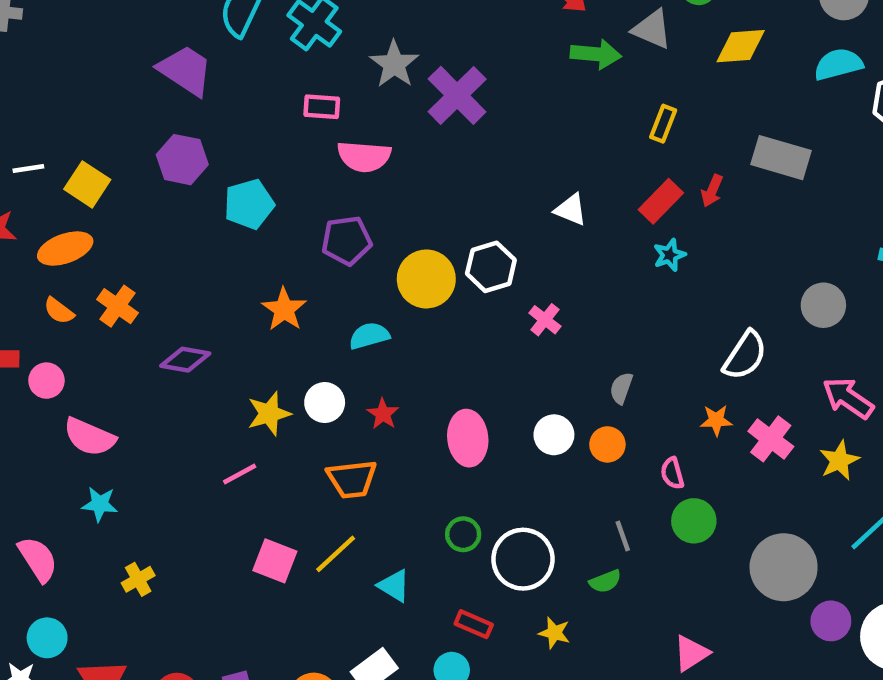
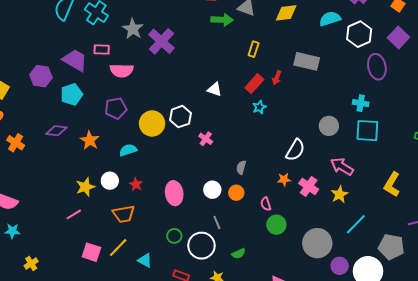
purple trapezoid: (185, 70) -> (75, 60), moved
purple diamond: (185, 360) -> (56, 131), moved
gray line: (623, 536) -> (217, 223), moved

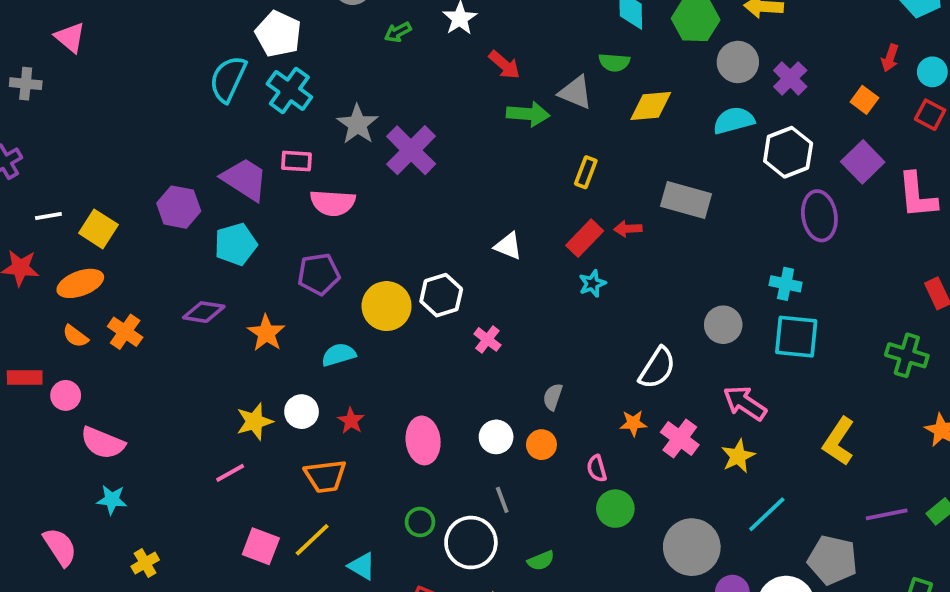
red arrow: (277, 78) -> (628, 229), turned 64

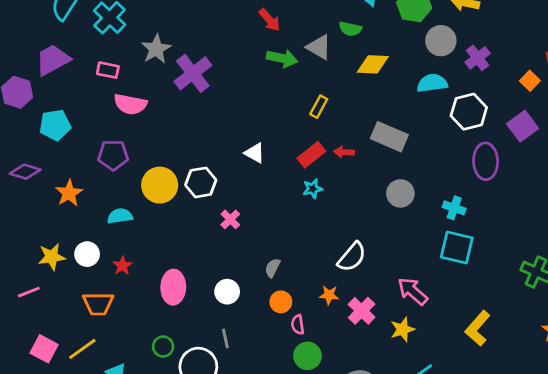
purple trapezoid: (245, 179) -> (53, 60), moved, turned -69
gray circle: (723, 325) -> (400, 193), moved
orange circle: (541, 445) -> (281, 302), moved

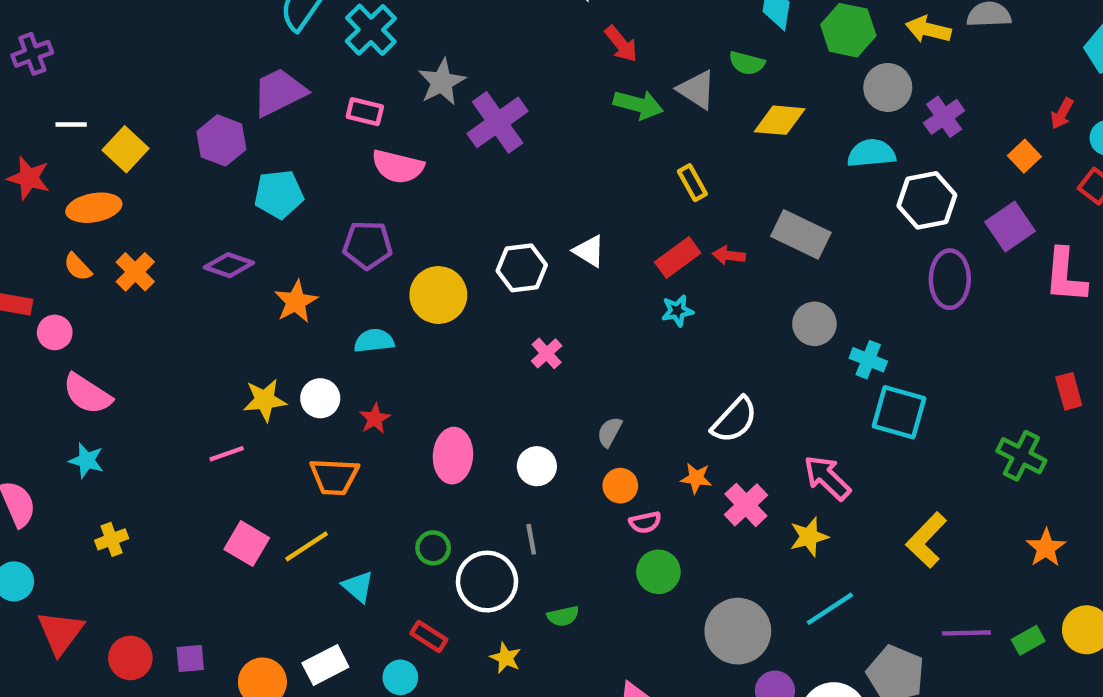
yellow rectangle: (319, 107) -> (692, 183), turned -60
white hexagon: (201, 182) -> (522, 268), moved
cyan cross: (454, 208) -> (868, 360), moved
pink semicircle: (298, 325) -> (645, 522), turned -96

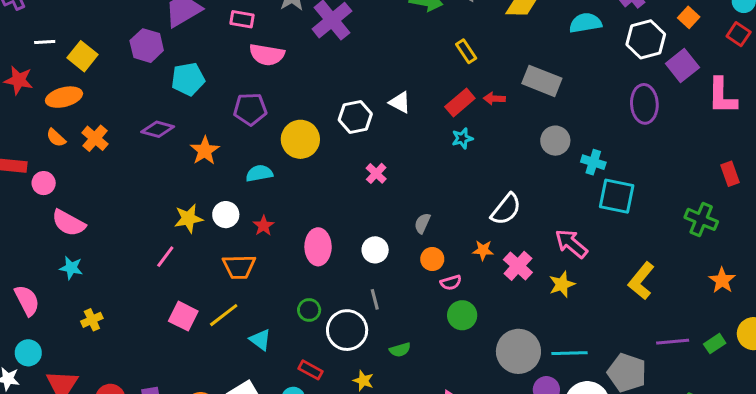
white hexagon: (927, 200) -> (646, 39), moved
pink line: (227, 454) -> (165, 257), turned -30
cyan line: (830, 609) -> (569, 353), moved, turned 36

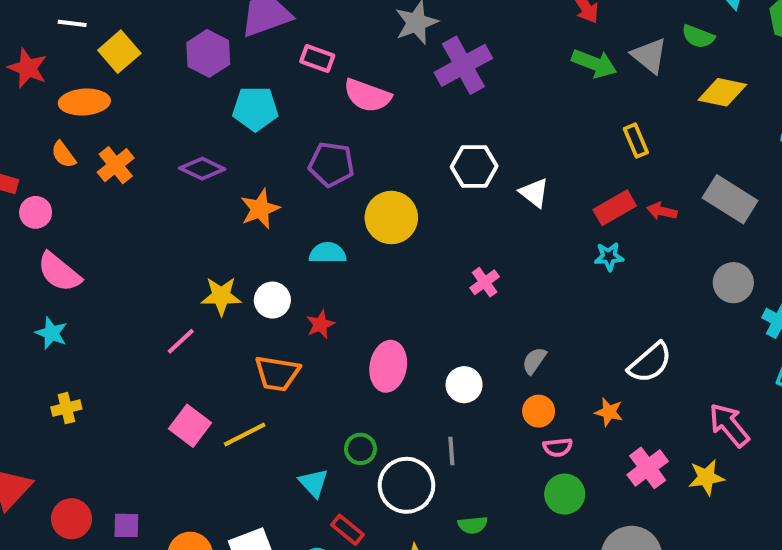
pink rectangle: (242, 19) -> (317, 58), moved
white hexagon: (355, 117) -> (474, 167), moved
pink cross: (518, 266) -> (648, 468), moved
cyan triangle: (260, 340) -> (314, 483), moved

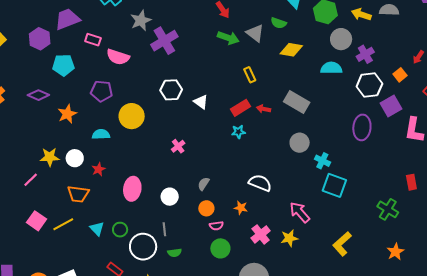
white semicircle: (650, 363) -> (260, 183), turned -115
cyan triangle: (314, 483) -> (97, 229), moved
green semicircle: (473, 525) -> (175, 253), moved

